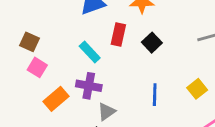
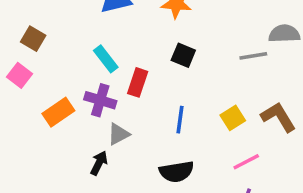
red rectangle: (118, 35) -> (138, 82), moved
black square: (152, 43) -> (183, 55), turned -30
pink square: (37, 67) -> (19, 75), moved

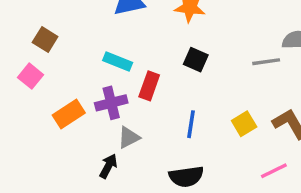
cyan rectangle: (106, 59) -> (118, 61), turned -32
purple cross: (100, 100) -> (111, 103), turned -32
pink line: (246, 162) -> (274, 171), moved

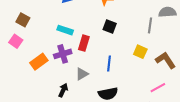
gray line: (266, 62) -> (150, 25), turned -70
yellow square: (244, 124) -> (140, 52), moved, turned -32
gray triangle: (129, 137) -> (82, 74), moved

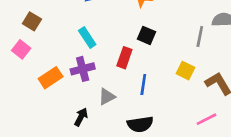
cyan rectangle: (65, 30) -> (87, 37), turned 35
red rectangle: (84, 43) -> (124, 58), moved

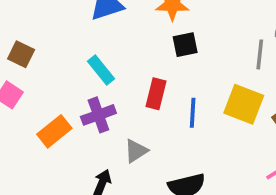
black square: (146, 35) -> (185, 45), moved, turned -30
yellow square: (186, 71) -> (244, 104), size x1.5
blue line: (143, 85) -> (193, 113), moved

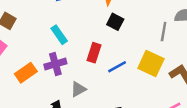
black square: (185, 45) -> (115, 22), turned 35
blue line: (193, 113) -> (117, 67), turned 54

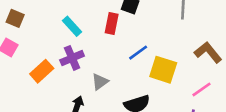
red rectangle: (94, 53) -> (112, 24), moved
yellow square: (151, 63) -> (163, 70), moved

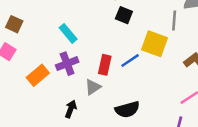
red rectangle: (112, 24) -> (105, 65), moved
yellow square: (163, 70) -> (155, 44), moved

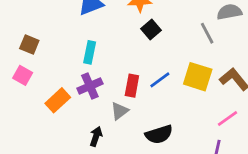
black square: (124, 15) -> (151, 29), turned 30
gray line: (174, 20) -> (207, 33), turned -30
cyan rectangle: (68, 33) -> (90, 52), turned 54
yellow square: (155, 44) -> (198, 77), moved

